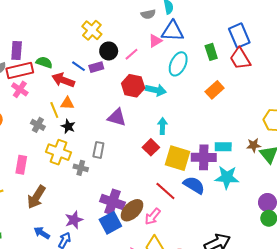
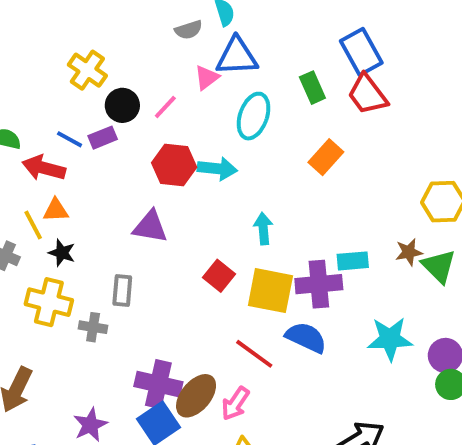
cyan arrow: (162, 126) -> (263, 229), moved
cyan star: (227, 177) -> (390, 339), moved

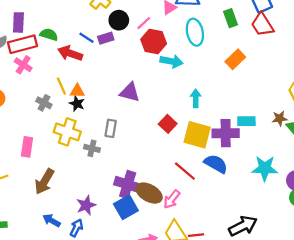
cyan ellipse: (254, 116) -> (195, 32), turned -35
red hexagon: (174, 165) -> (154, 41), moved
orange triangle: (56, 210) -> (77, 91), moved
brown ellipse: (196, 396) -> (149, 193), turned 75

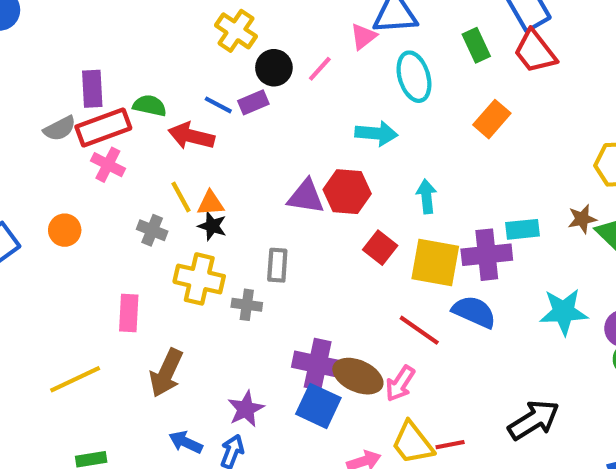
red hexagon: (154, 41) -> (347, 192), moved
blue square: (126, 207) -> (318, 406), turned -30

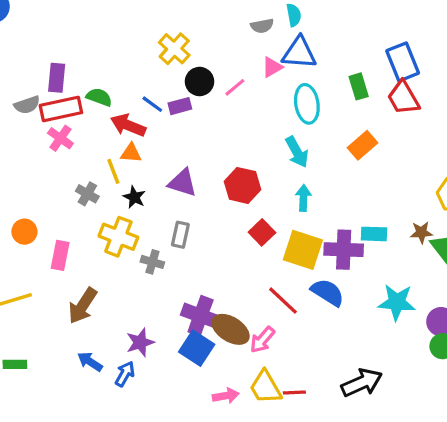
cyan arrow: (376, 133) -> (297, 152), moved, turned 48
purple triangle: (306, 197) -> (182, 183), moved
orange triangle: (211, 203) -> (131, 153), moved
orange circle: (65, 230) -> (24, 232), moved

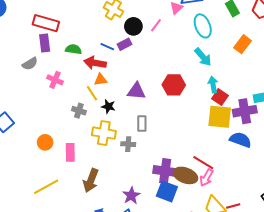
red rectangle: (61, 109) -> (46, 23), moved, turned 40
red square: (262, 232) -> (220, 97), moved
red line: (283, 301) -> (203, 163), moved

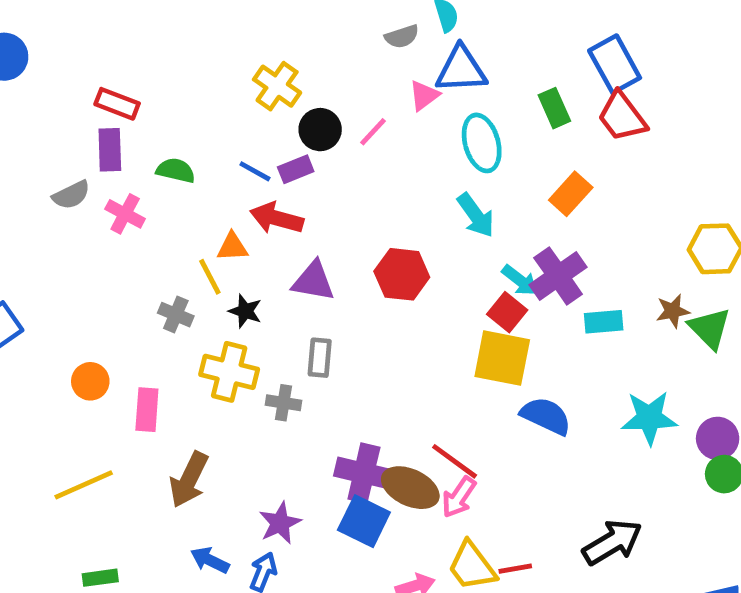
red rectangle: (46, 23) -> (117, 104), size x0.7
red arrow: (95, 63) -> (277, 218), moved
pink cross: (55, 80) -> (125, 214), moved
cyan arrow: (213, 85) -> (520, 280), moved, turned 133
purple cross: (245, 111) -> (558, 276), moved, turned -30

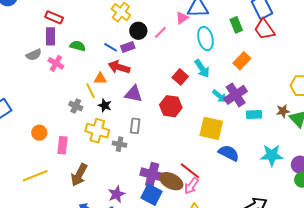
red hexagon: (402, 274) -> (171, 106), moved
red square: (507, 312) -> (180, 77), moved

